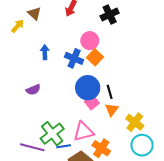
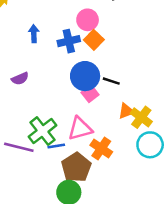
blue cross: (74, 58) -> (69, 41), turned -36
black line: (110, 92) -> (111, 81), turned -56
orange triangle: (112, 110) -> (126, 111), moved, turned 32

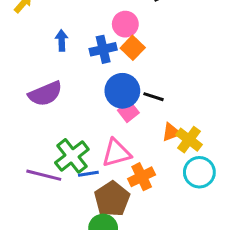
purple semicircle: (20, 79) -> (45, 94), size x1.6
orange cross: (101, 149) -> (142, 177), turned 30

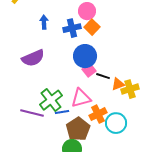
black line: (153, 97) -> (103, 76), moved
yellow cross: (189, 140) -> (130, 89), turned 36
cyan circle: (199, 172) -> (116, 123), moved

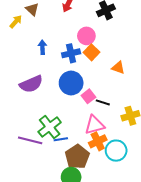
blue circle: (85, 56) -> (71, 83), moved
orange triangle: (118, 84) -> (118, 68), moved, turned 40
pink triangle: (81, 98) -> (95, 125), moved

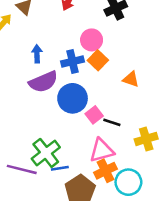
purple semicircle: (31, 84) -> (43, 82), moved

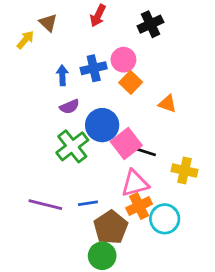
blue cross: (73, 62) -> (94, 68), moved
purple semicircle: (43, 82) -> (69, 107), size x0.6
pink square: (94, 115) -> (126, 144), size x1.5
yellow cross: (146, 139) -> (185, 171), turned 30
green cross: (46, 153) -> (72, 146), moved

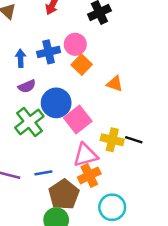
black line: (146, 152) -> (134, 140), moved
yellow cross: (185, 171) -> (112, 140), moved
cyan circle: (165, 219) -> (112, 207), moved

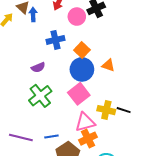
pink circle: (75, 44) -> (77, 17), moved
blue arrow: (21, 58) -> (33, 14), moved
blue circle: (56, 103) -> (82, 69), moved

